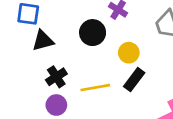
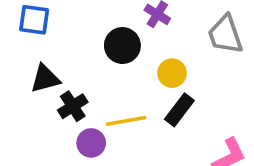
black triangle: (43, 41) -> (45, 79), moved
purple circle: (56, 105) -> (91, 143), moved

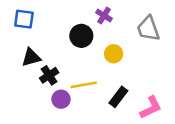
black rectangle: (179, 110) -> (118, 97), moved

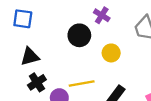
black cross: (49, 75) -> (37, 82), moved

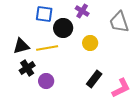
blue square: (23, 19) -> (44, 14), moved
yellow line: (82, 84) -> (47, 48), moved

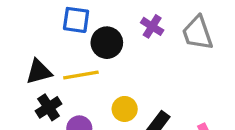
purple cross: (82, 11) -> (152, 26), moved
yellow circle: (90, 43) -> (125, 109), moved

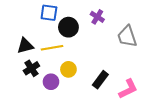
gray trapezoid: (197, 33) -> (127, 36), moved
yellow circle: (125, 109) -> (68, 69), moved

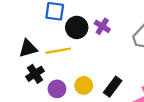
purple cross: (97, 17) -> (102, 26), moved
yellow circle: (68, 69) -> (84, 85), moved

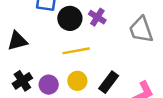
yellow line: (58, 51) -> (76, 51), moved
black cross: (35, 74) -> (22, 81), moved

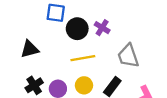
gray trapezoid: (141, 30) -> (128, 56), moved

